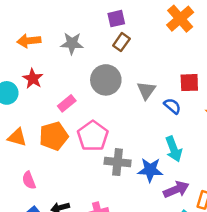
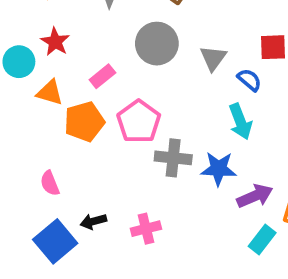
orange triangle: (17, 137) -> (50, 93), moved
cyan arrow: (174, 149) -> (240, 122), moved

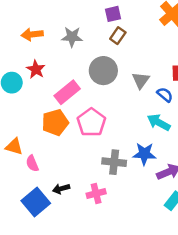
pink rectangle: (102, 76) -> (67, 92), size x1.5
orange triangle: (50, 93) -> (14, 147), moved
cyan arrow: (240, 122) -> (159, 122), turned 140
gray cross: (173, 158) -> (114, 162), moved

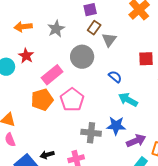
gray star: (72, 37) -> (56, 29), turned -30
gray triangle: (141, 80) -> (109, 40), moved
blue semicircle: (165, 95) -> (115, 77), moved
pink semicircle: (32, 163) -> (10, 140), moved

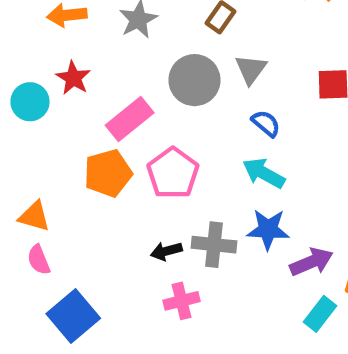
gray triangle: (109, 40) -> (251, 69), moved
cyan arrow: (128, 100) -> (264, 173), moved
black arrow: (47, 155) -> (166, 251), moved

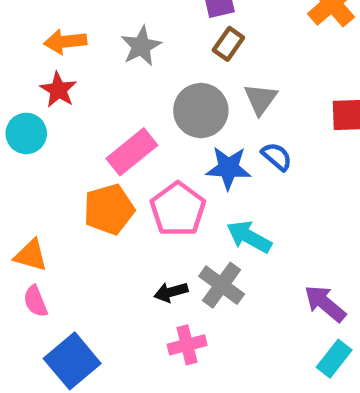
red star: (73, 78) -> (58, 90), moved
cyan arrow: (264, 173) -> (249, 237), moved
blue star: (268, 229) -> (228, 168), moved
gray cross: (214, 245) -> (222, 285), turned 30
purple arrow: (311, 262) -> (325, 304), turned -117

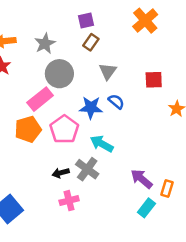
gray circle: (201, 110) -> (59, 74), moved

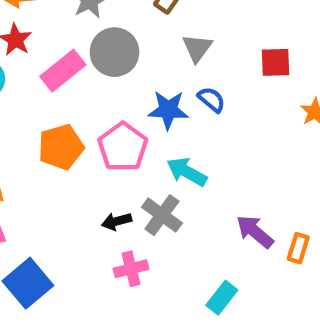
pink rectangle: (40, 99) -> (63, 71), moved
cyan rectangle: (146, 208) -> (222, 298), moved

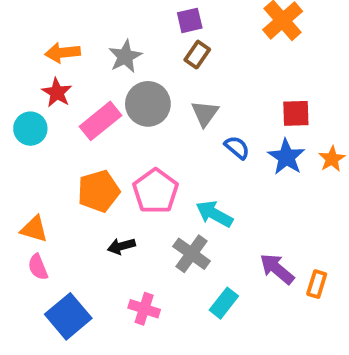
gray triangle: (197, 48) -> (205, 113), moved
blue star: (168, 110) -> (286, 157), moved, turned 30
black arrow: (117, 221) -> (121, 246), moved
pink cross: (131, 269) -> (144, 309), moved, turned 32
cyan rectangle: (222, 298) -> (224, 303), moved

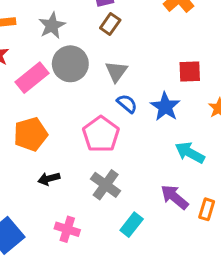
blue semicircle: (237, 148) -> (127, 104), moved
blue star: (286, 157) -> (165, 107), moved
pink pentagon: (156, 191) -> (101, 134), moved
cyan arrow: (214, 214) -> (190, 153), moved

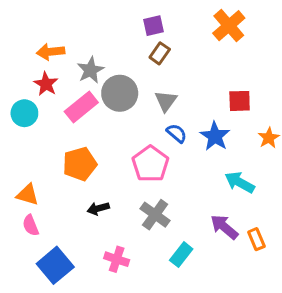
gray star: (52, 25) -> (91, 70), moved
orange rectangle: (207, 209) -> (256, 239), turned -40

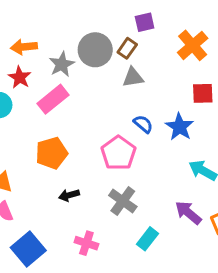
purple square: (154, 26) -> (145, 22), moved
orange cross: (229, 26) -> (193, 45), moved
gray circle: (120, 93) -> (95, 50), moved
gray triangle: (166, 101) -> (133, 77), moved, turned 45

